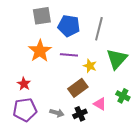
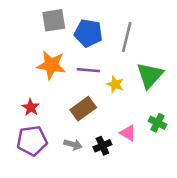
orange star: (40, 51) -> (51, 65), turned -30
brown rectangle: (78, 88) -> (83, 109), moved

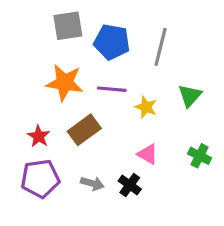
green triangle: (150, 75) -> (190, 96), size x0.7
brown rectangle: (83, 109) -> (84, 130), moved
pink triangle: (128, 133) -> (148, 154), moved
black cross: (102, 146) -> (130, 185), turned -30

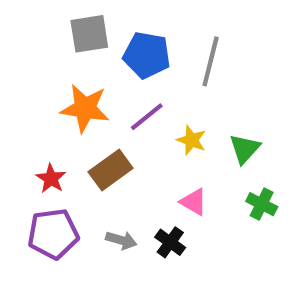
purple line: (112, 89) -> (147, 117), turned -44
green triangle: (190, 96) -> (245, 149), moved

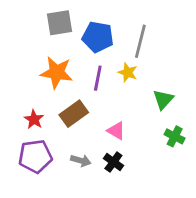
purple line: (147, 117) -> (98, 78), turned -40
yellow star: (191, 140) -> (128, 72), moved
pink triangle: (194, 202) -> (116, 131), moved

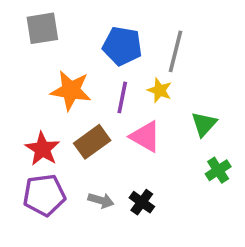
gray square: (59, 23) -> (42, 28), moved
red star: (34, 119) -> (42, 149), size x1.4
pink triangle: (116, 131) -> (145, 137), moved, size x1.4
green cross: (175, 136) -> (218, 170), turned 30

